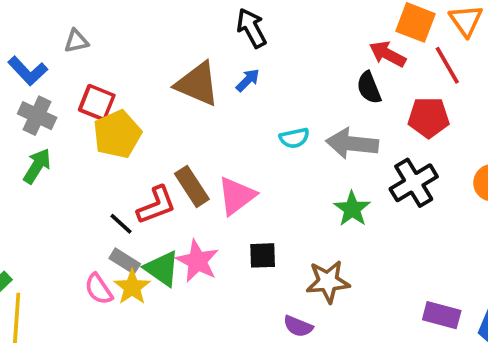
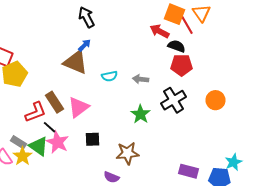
red line: (447, 65) -> (186, 24), moved
brown triangle: (197, 84) -> (76, 62), moved
black semicircle: (369, 88) -> (176, 46), moved, turned 132
gray arrow: (352, 144) -> (140, 79), size x0.6
black line: (121, 224) -> (50, 127), moved

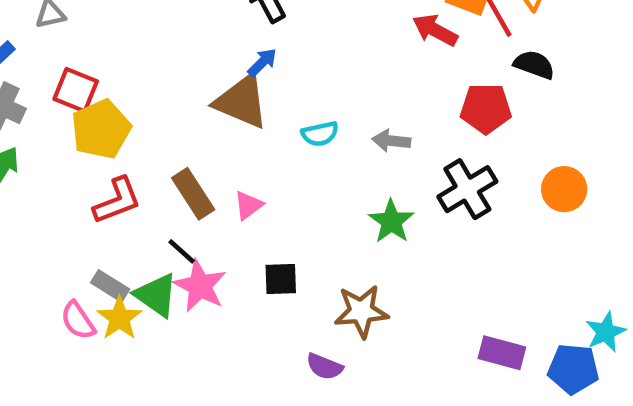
black semicircle: (176, 46) -> (534, 65), moved
pink triangle: (78, 107) -> (248, 205), size x0.6
red L-shape: (36, 112) -> (117, 201), moved

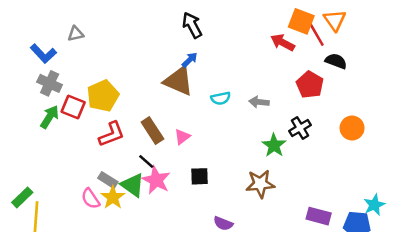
red square: (76, 90) -> (73, 107), moved
red pentagon: (486, 108) -> (310, 85), turned 30
black cross: (467, 189) -> (300, 128), size x0.7
green star: (391, 221) -> (274, 145), moved
brown star: (361, 311) -> (260, 184), moved

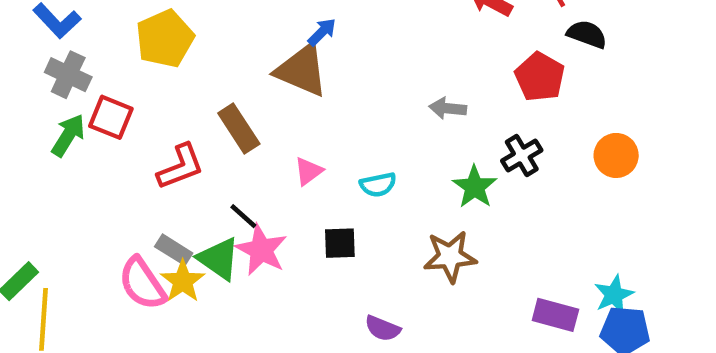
yellow pentagon: (103, 96) -> (165, 39), moved
cyan semicircle: (221, 98) -> (378, 185), moved
brown rectangle: (152, 130) -> (239, 129), moved
pink semicircle: (90, 199) -> (142, 283), size x1.4
cyan star: (374, 205) -> (614, 295), moved

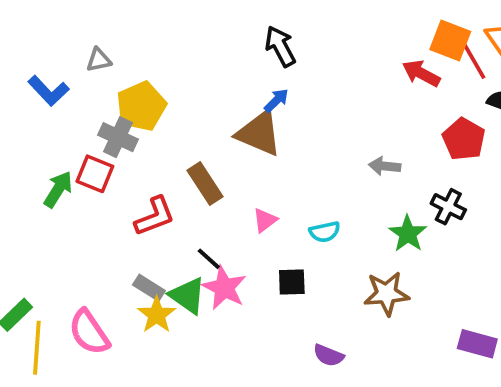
gray cross: (68, 75) -> (118, 137), moved
black cross: (522, 155) -> (448, 207), turned -32
pink semicircle: (142, 283) -> (89, 332), moved

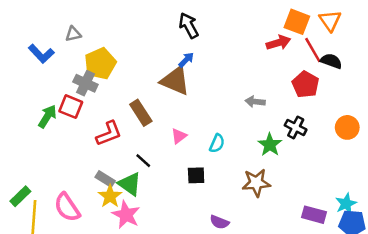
red line: (473, 60) -> (313, 50), moved
red arrow: (421, 73) -> (278, 43), turned 135
cyan semicircle: (325, 232) -> (217, 143), turned -54
pink star: (224, 288) -> (126, 215), moved

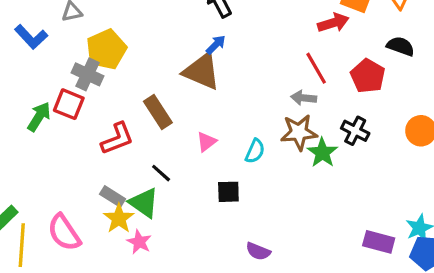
red line: (313, 50) -> (316, 68), moved
brown star: (256, 183) -> (299, 132), moved
pink star: (126, 215) -> (139, 242), size x0.7

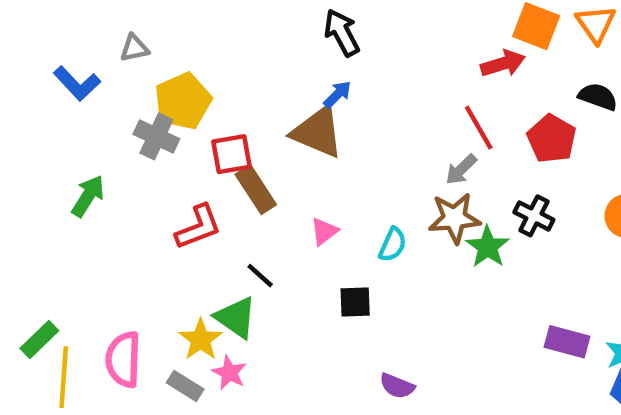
gray arrow: (304, 98) -> (461, 170), turned -50
red square: (69, 104) -> (231, 154), moved, turned -32
gray rectangle: (113, 197) -> (185, 386), moved
pink semicircle: (64, 233) -> (123, 359), turned 36
purple rectangle: (379, 242) -> (567, 342), moved

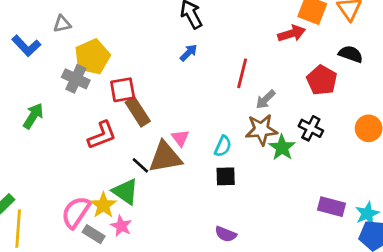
red line: (479, 128) -> (242, 73), moved, turned 44
brown triangle: (318, 132) -> (165, 157), moved, turned -33
pink triangle: (324, 231) -> (180, 138), turned -30
black square: (355, 302) -> (226, 176), moved
pink semicircle: (123, 359) -> (76, 212), moved, turned 32

